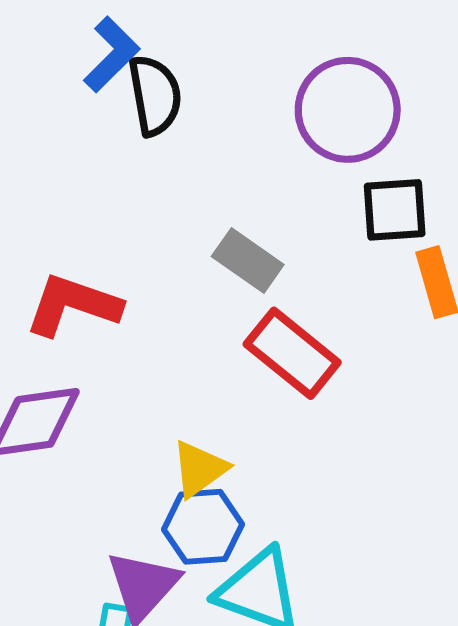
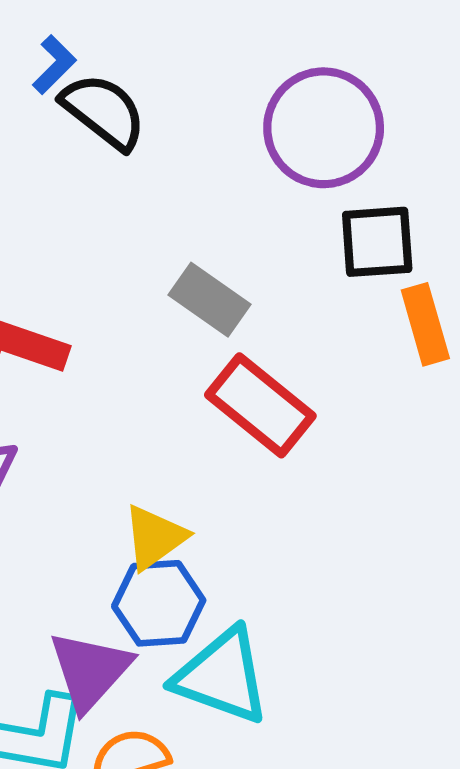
blue L-shape: (111, 54) -> (54, 65), size x0.7
black semicircle: (155, 95) -> (104, 111), turned -42

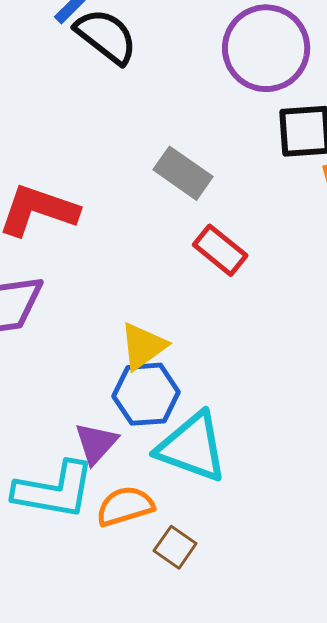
red rectangle: (260, 405) -> (220, 250), size x0.7
purple triangle: (90, 671) -> (96, 443), size x0.7

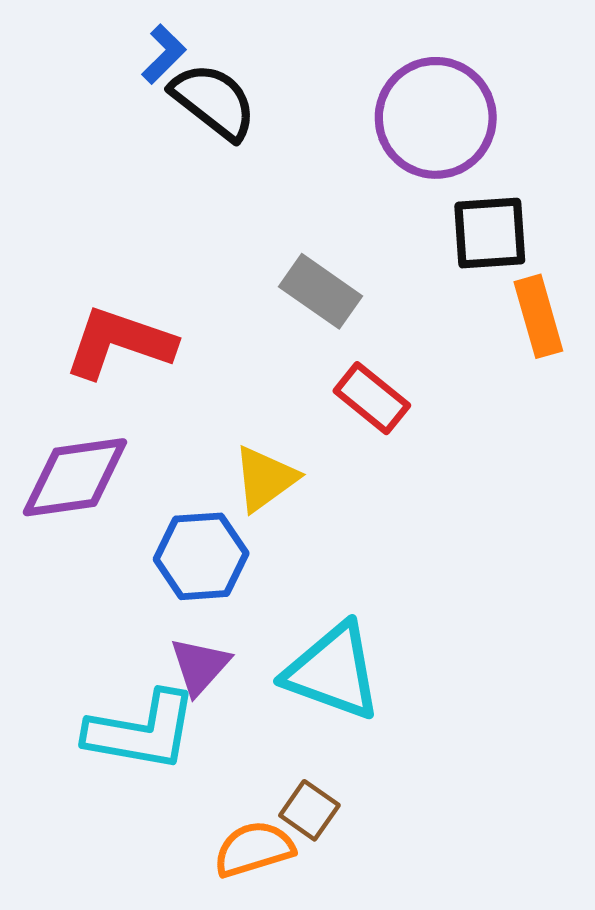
yellow triangle: (143, 346) -> (265, 479), moved
blue hexagon: (146, 394) -> (201, 556), moved
orange semicircle: (125, 506) -> (254, 849), moved

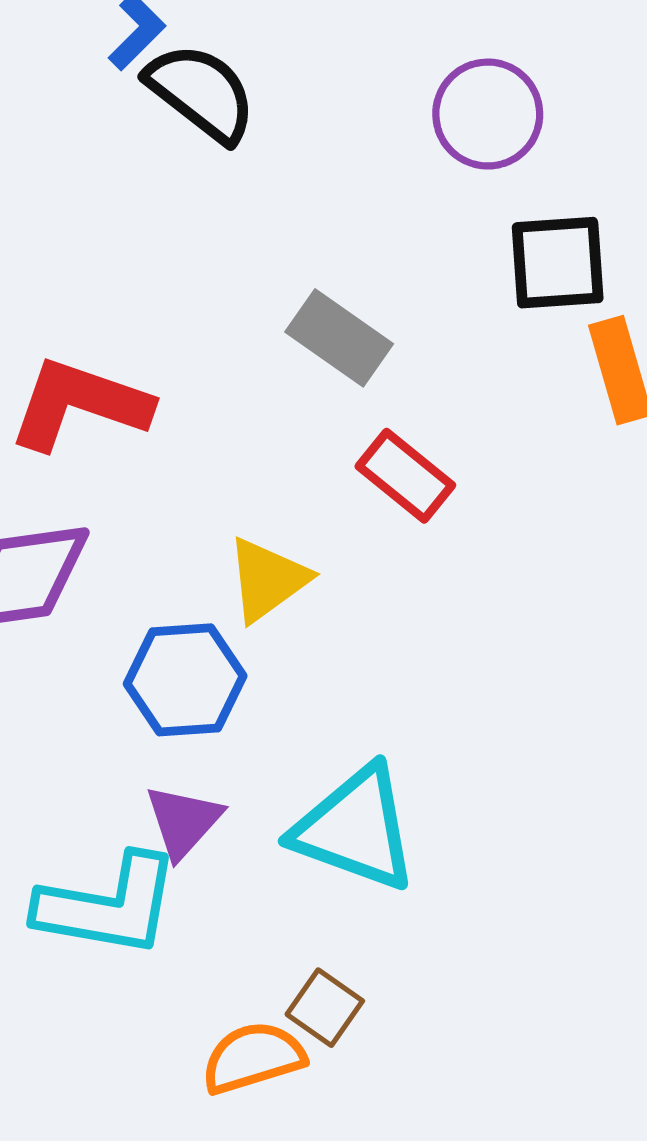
purple circle: (436, 118) -> (488, 114), size x0.7

